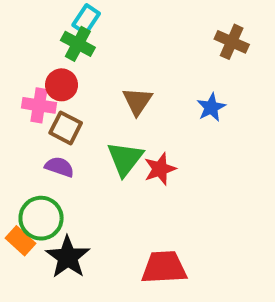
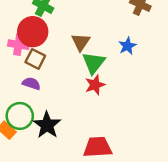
red circle: (62, 85) -> (33, 32), size x1.5
green triangle: (125, 159) -> (94, 63), moved
black star: (68, 257) -> (47, 125), moved

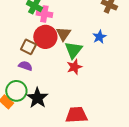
red circle: (33, 32) -> (45, 37), moved
pink cross: (18, 45) -> (44, 14), moved

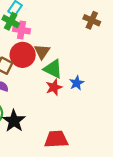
blue star: (99, 37) -> (77, 83), moved
green triangle: (73, 50) -> (53, 69), turned -42

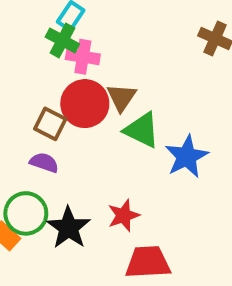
blue star: (77, 83) -> (187, 156), size x1.5
red star: (54, 87) -> (123, 215), moved

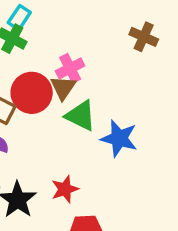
pink cross: (83, 57) -> (70, 68), moved, turned -36
blue star: (187, 156) -> (119, 138), turned -30

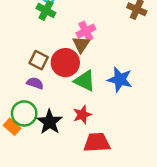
red circle: (32, 93) -> (65, 63), moved
green triangle: (81, 116) -> (85, 81), moved

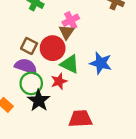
purple semicircle: (35, 83) -> (26, 66), size x1.5
green circle: (24, 113) -> (31, 83), moved
red star: (82, 115) -> (59, 81), moved

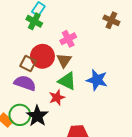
brown triangle: (66, 32) -> (64, 60), moved
red circle: (53, 48) -> (42, 56), moved
green circle: (31, 83) -> (20, 115), moved

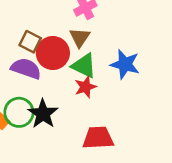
red circle: (42, 56) -> (53, 53), moved
red star: (57, 97) -> (85, 87), moved

